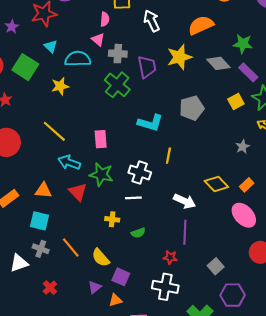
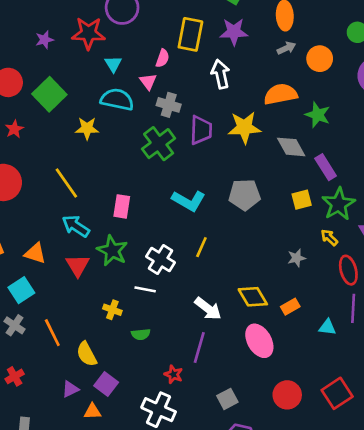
green star: (243, 44) -> (318, 115), moved
cyan triangle: (51, 46) -> (113, 64), moved
pink ellipse: (244, 215) -> (259, 341), moved
cyan square: (40, 221) -> (21, 290), turned 30

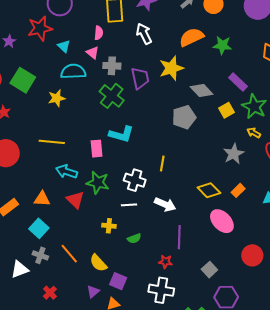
gray diamond: (291, 147) -> (202, 90), moved
yellow line: (66, 183) -> (52, 142), turned -35
cyan L-shape: (189, 201) -> (121, 134), moved
gray star: (297, 258) -> (234, 154), size x1.5
white arrow: (208, 309) -> (165, 204), moved

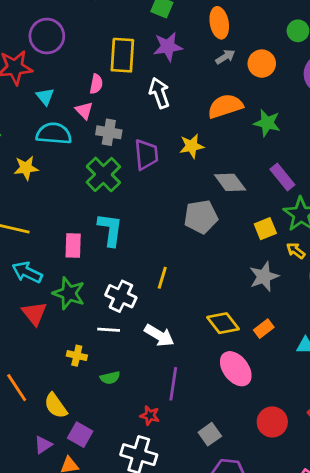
yellow star: (171, 68) -> (192, 146), size x0.7
yellow square: (227, 110) -> (265, 229), moved
cyan L-shape: (121, 134) -> (110, 230), turned -105

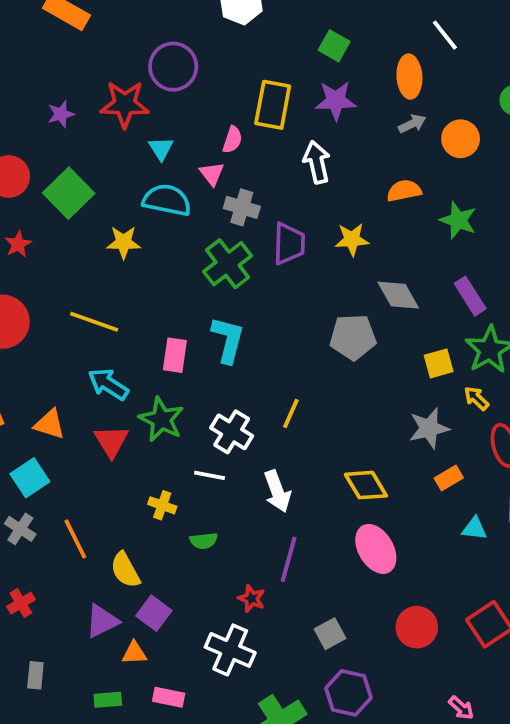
orange semicircle: (225, 106) -> (404, 191), size x0.7
orange rectangle: (264, 329) -> (449, 478), moved
white arrow: (159, 335) -> (277, 491), turned 32
purple triangle: (43, 445) -> (102, 621), size x1.4

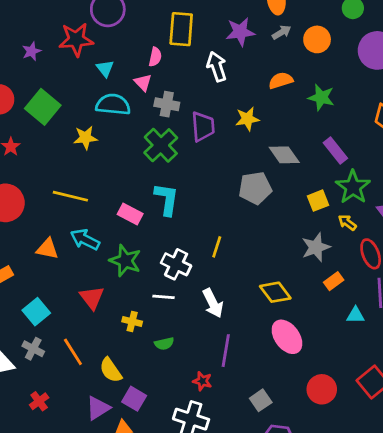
purple star: (336, 101) -> (240, 32), moved
pink rectangle: (175, 355) -> (130, 214), turned -65
orange triangle: (50, 424) -> (47, 249), moved
red triangle: (111, 441) -> (92, 298), moved

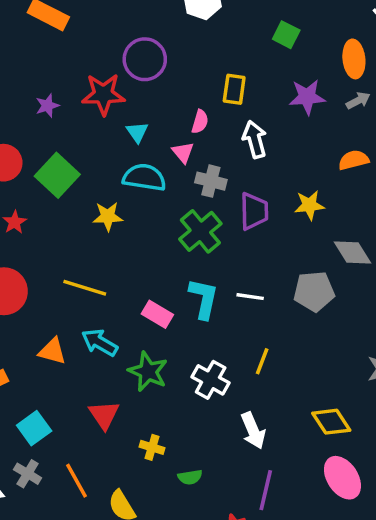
yellow rectangle: (181, 29) -> (234, 89), size x0.7
white arrow: (217, 67) -> (255, 139), moved
white line: (164, 297) -> (250, 297), moved

